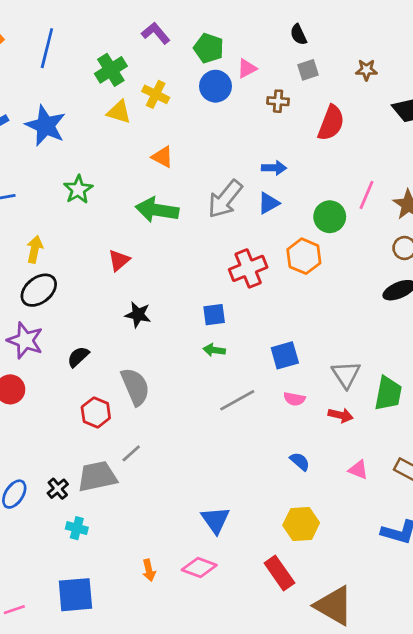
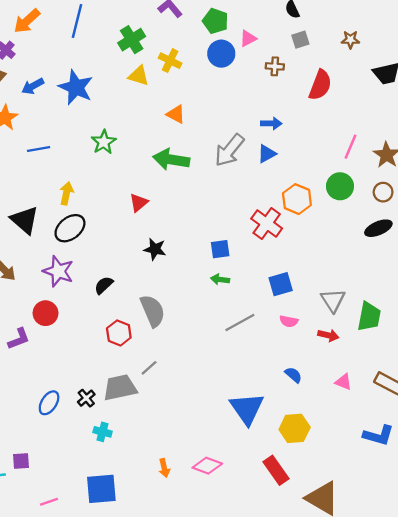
green circle: (330, 217) -> (340, 186), moved
red cross: (248, 268) -> (267, 224), moved, turned -32
blue triangle: (216, 520) -> (247, 409), moved, size x1.4

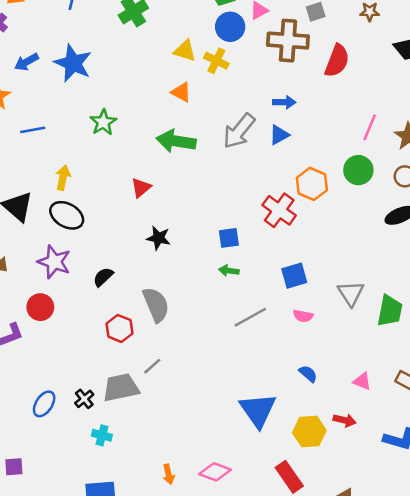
yellow cross: (170, 61) -> (216, 61), moved
brown cross: (275, 66) -> (288, 41), size x2.0
yellow triangle: (139, 76) -> (185, 51), moved
black ellipse: (70, 228) -> (67, 215), turned 68
red arrow: (328, 335) -> (345, 420), moved

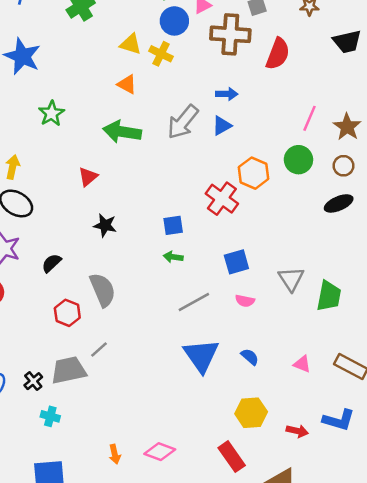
blue triangle: (258, 410) -> (201, 356), moved
red arrow: (345, 420) -> (297, 431), moved

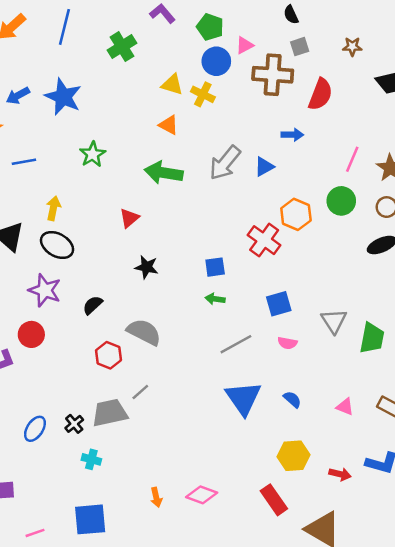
blue arrow: (227, 94) -> (292, 135), moved
gray semicircle: (103, 290) -> (144, 332), turned -40

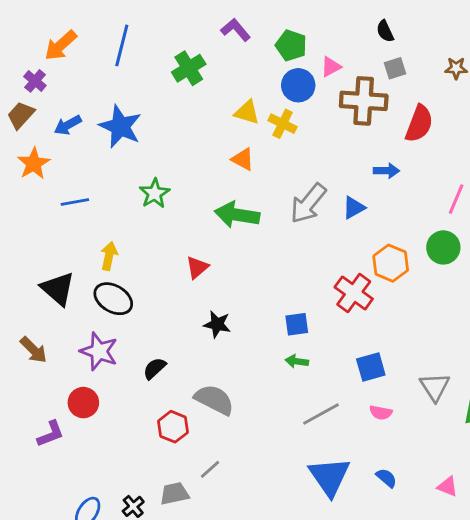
gray trapezoid: (110, 413) -> (174, 494), size x0.7

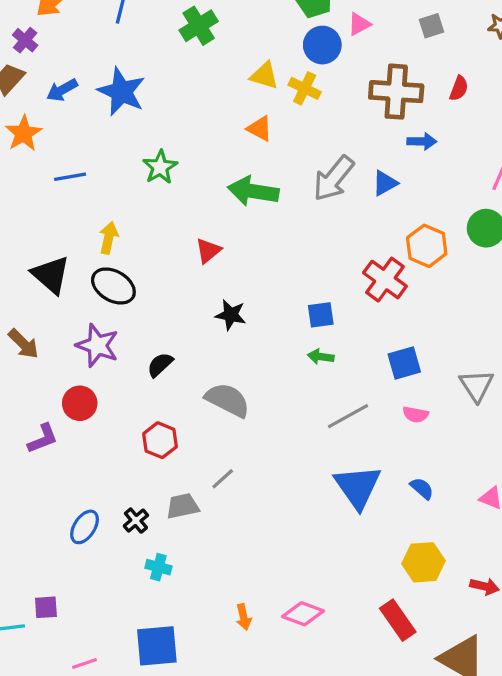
brown cross: (364, 101) -> (396, 92), moved
red semicircle: (419, 124) -> (459, 88), size x0.6
red hexagon: (173, 427) -> (160, 440), moved

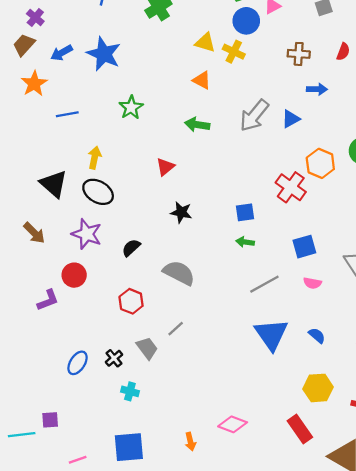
brown cross: (396, 92) -> (299, 54), size x0.6
green arrow: (253, 191) -> (197, 125), size x0.7
gray trapezoid: (183, 506) -> (147, 348), turned 65
orange arrow: (244, 617) -> (190, 442), moved

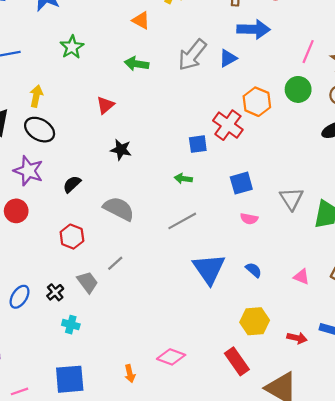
blue arrow: (317, 89) -> (254, 29), size x1.6
blue square: (245, 212) -> (198, 144), moved
gray line: (264, 284) -> (182, 221), moved

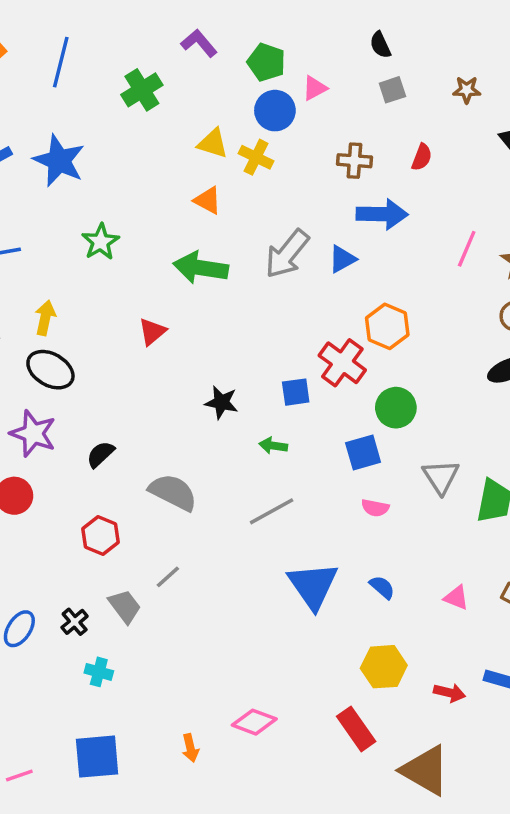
green arrow: (137, 64) -> (201, 268), size x1.4
green circle: (298, 89) -> (396, 408), moved
black star: (121, 150) -> (221, 402), moved

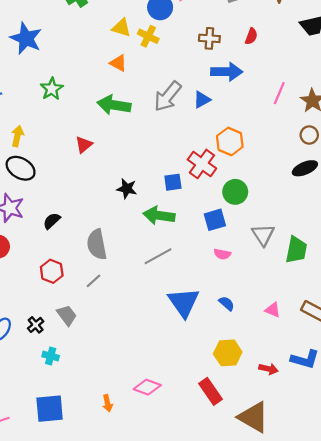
green arrow: (273, 446) -> (159, 215), size x1.8
gray semicircle: (173, 492) -> (97, 244), turned -128
gray line: (168, 577) -> (94, 281), moved

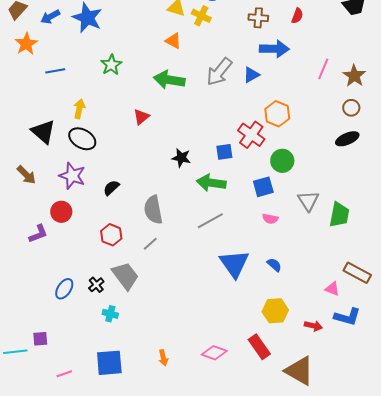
pink triangle: (273, 310) -> (332, 289), moved
gray trapezoid: (67, 315) -> (125, 276), size x1.4
pink diamond: (147, 387) -> (214, 353), moved

